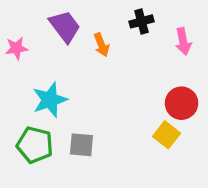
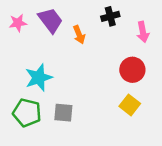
pink star: (16, 48) -> (18, 23), moved
red circle: (182, 103) -> (132, 70), moved

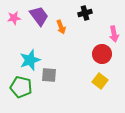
pink arrow: (143, 32) -> (114, 34), moved
gray square: (63, 113) -> (49, 75), moved

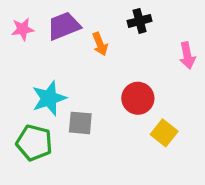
purple trapezoid: (39, 16) -> (64, 26), turned -75
red circle: (102, 54) -> (138, 98), moved

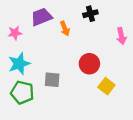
pink star: (23, 29) -> (15, 33), moved
cyan star: (49, 98) -> (19, 64), moved

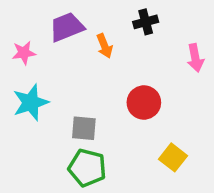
yellow square: (106, 86) -> (173, 157), moved
green pentagon: (22, 92) -> (87, 168), moved

